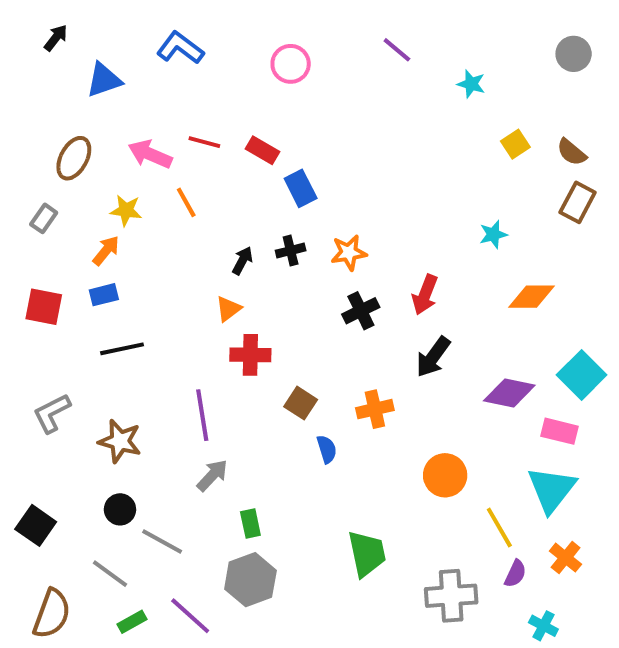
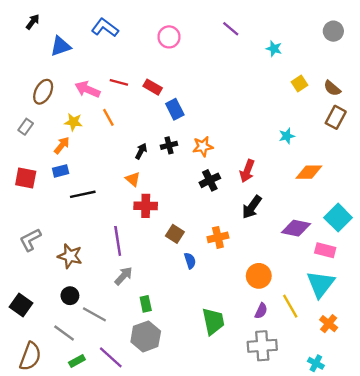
orange triangle: (228, 309) -> (133, 179), turned -42
black line: (122, 349) -> (83, 194), moved
purple semicircle: (515, 574) -> (261, 311), moved

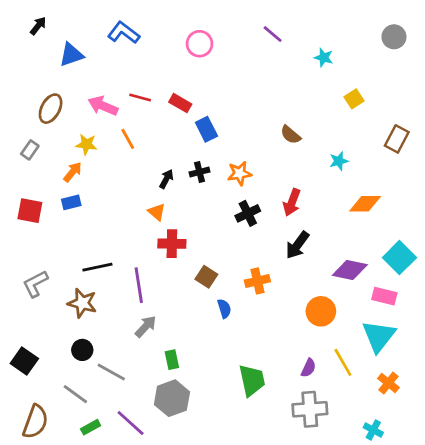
brown semicircle: (332, 88) -> (291, 135), moved
black line: (83, 194) -> (97, 267), moved
orange circle: (259, 276) -> (321, 311), moved

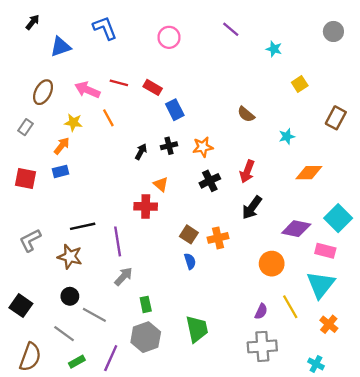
blue L-shape: (124, 33) -> (105, 28), turned 32
orange triangle: (157, 212) -> (161, 184), moved
brown square: (206, 277) -> (189, 234), moved
green trapezoid: (252, 380) -> (197, 329), moved
purple line: (131, 423) -> (111, 358), turned 72

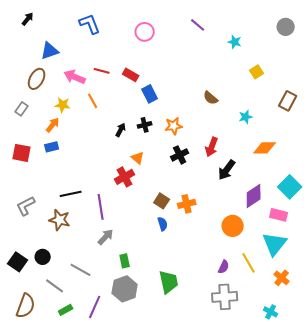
blue triangle: (61, 47) -> (50, 51), moved
red cross: (146, 206) -> (125, 177), turned -30
black arrow: (252, 208) -> (227, 170), moved
purple diamond: (296, 229) -> (254, 196), turned -45
black circle: (70, 296) -> (43, 257), moved

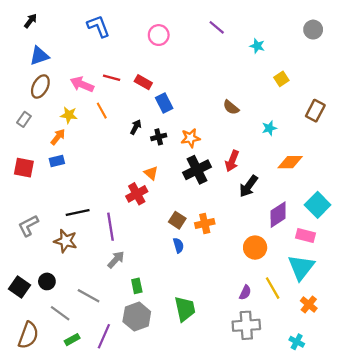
blue triangle: (50, 51) -> (39, 56), moved
black arrow: (121, 130) -> (136, 127), moved
black cross: (180, 155) -> (197, 170), size x1.4

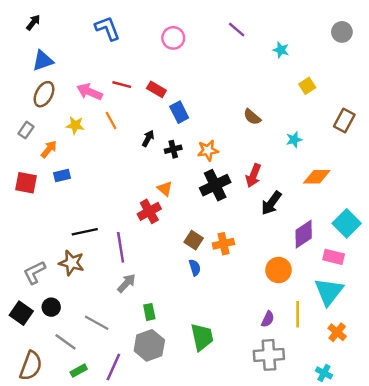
orange arrow: (58, 137) -> (49, 149), moved
gray L-shape: (28, 226) -> (34, 272), moved
yellow line: (273, 288) -> (298, 314), turned 30

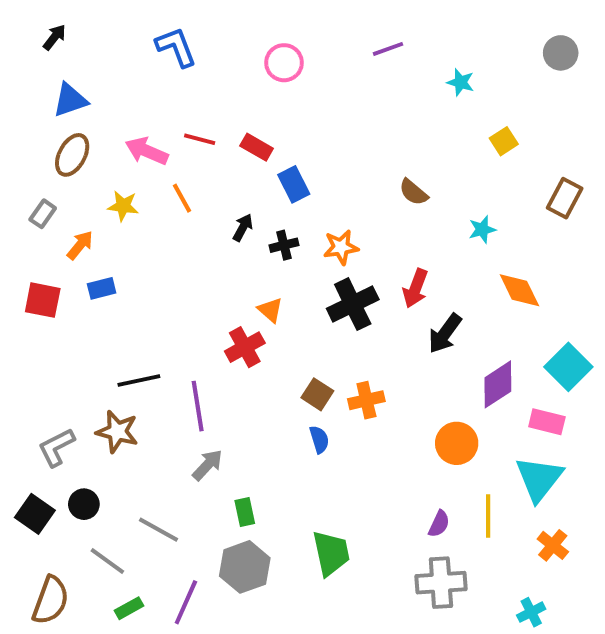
purple line: (237, 30) -> (388, 49), turned -60
orange diamond: (317, 177) -> (519, 290), turned 64
cyan cross: (324, 373) -> (531, 612), turned 35

